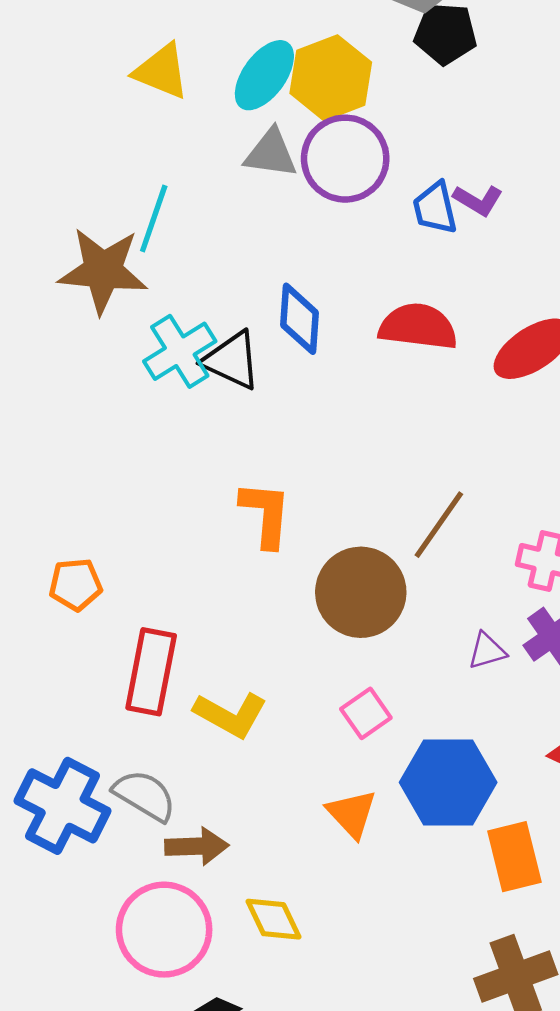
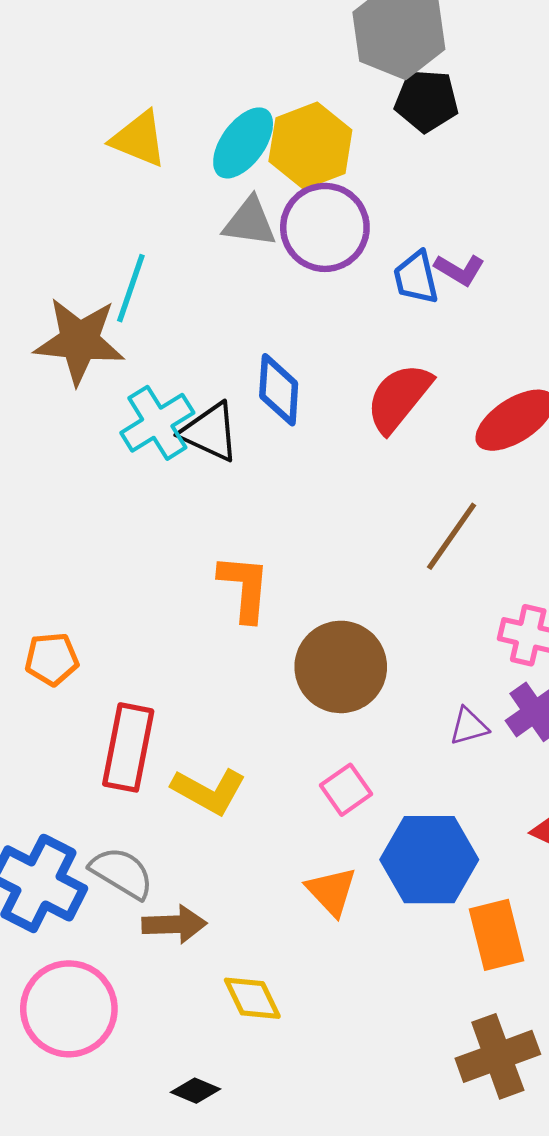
red semicircle: (418, 327) -> (399, 398), turned -58
brown line: (439, 525) -> (452, 536), moved
pink circle: (164, 930) -> (69, 1009), moved

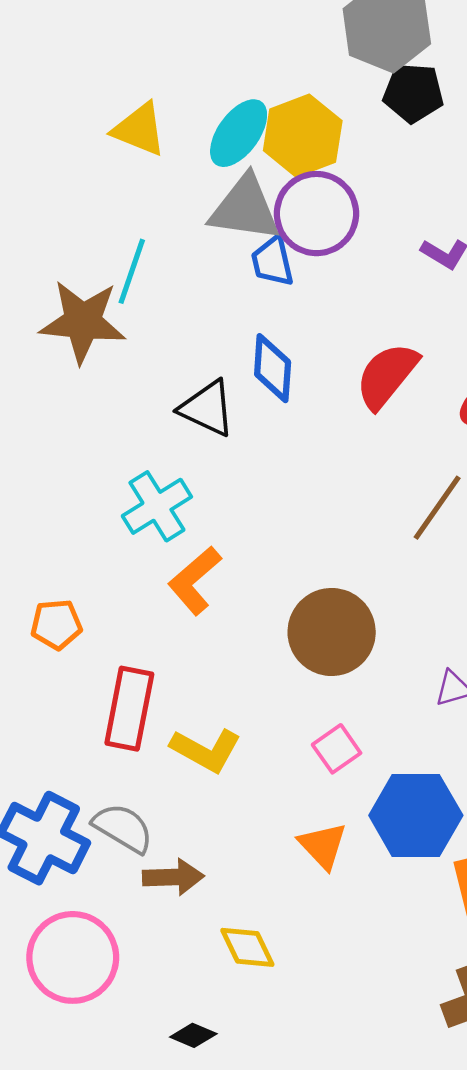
gray triangle: (250, 222) -> (245, 209), size x1.4
blue trapezoid: (416, 278) -> (273, 261), moved
cyan cross: (157, 423) -> (157, 506), moved
orange L-shape: (244, 588) -> (195, 580), moved, turned -136

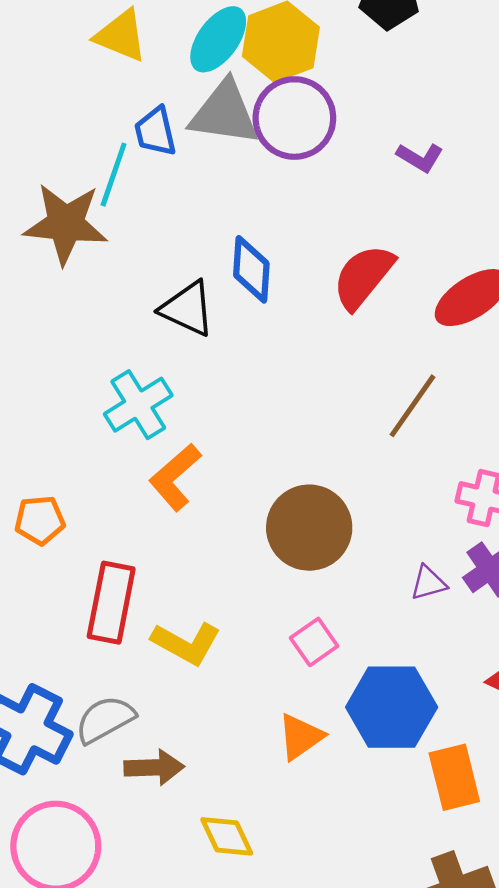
blue trapezoid: (273, 261) -> (155, 132), moved
gray semicircle: (123, 828) -> (105, 719), turned -60
orange triangle: (323, 846) -> (301, 737), turned 38

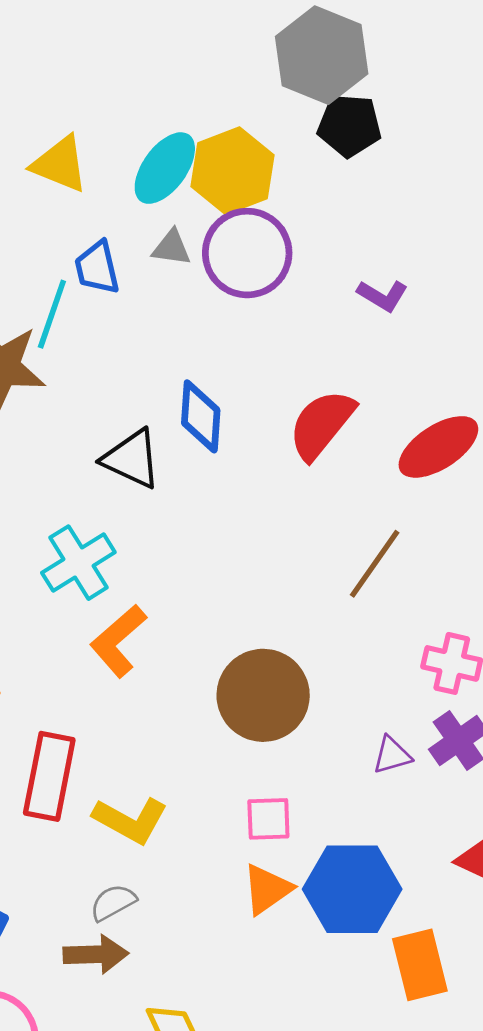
gray triangle: (224, 113) -> (171, 248), size x0.5
pink square: (314, 642) -> (268, 819), turned 33
gray semicircle: (105, 719) -> (113, 903), moved, size x0.7
orange triangle: (301, 737) -> (267, 889), moved

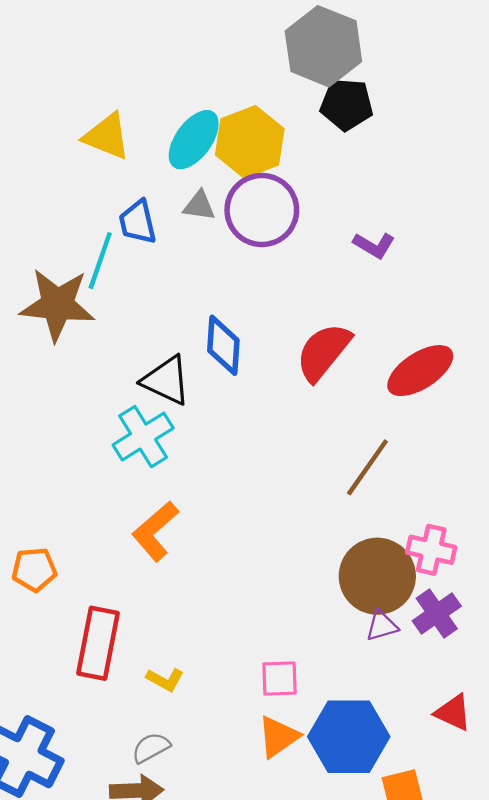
cyan cross: (78, 563) -> (143, 437), moved
brown circle: (263, 695) -> (377, 576), moved
yellow L-shape: (130, 820) -> (165, 680), size x0.6

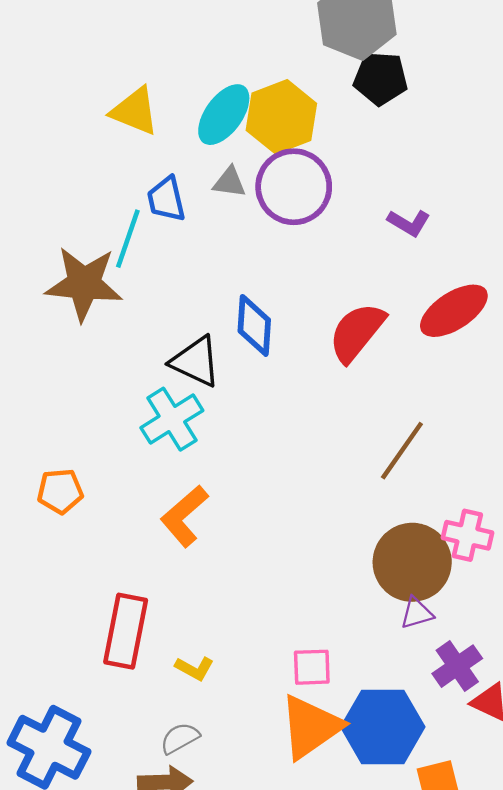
red ellipse: (420, 371) -> (454, 311), moved
orange pentagon: (34, 570) -> (60, 491), moved
purple cross: (437, 614) -> (457, 666), moved
orange triangle: (278, 737) -> (311, 727), size x1.5

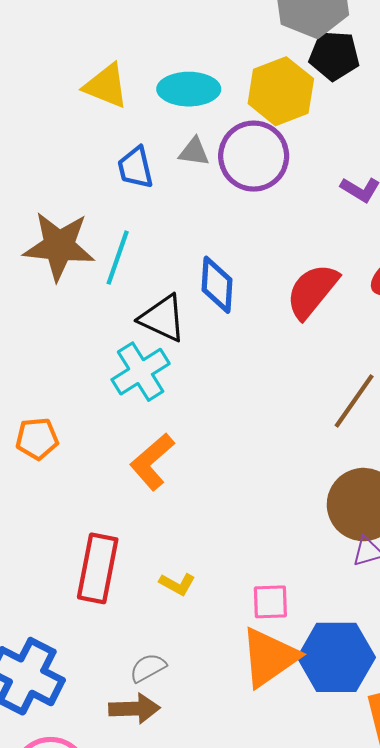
cyan ellipse: (224, 115) -> (189, 89), turned 54
yellow hexagon: (281, 117) -> (281, 91), moved
cyan line: (128, 239) -> (118, 258), moved
yellow L-shape: (194, 668) -> (177, 584), moved

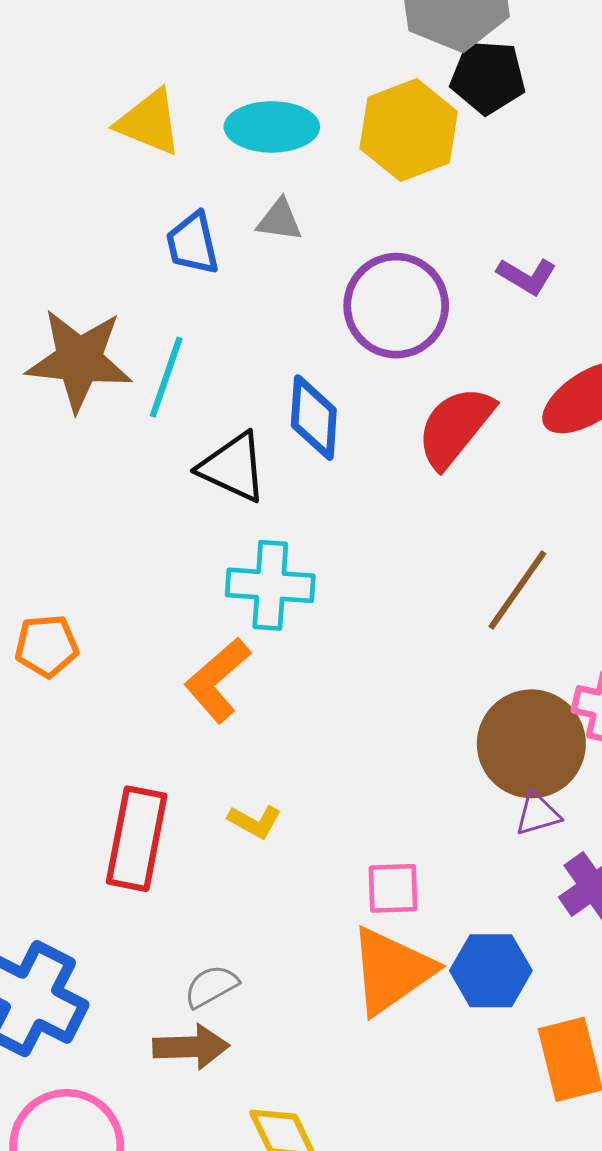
purple circle: (254, 156) -> (396, 306), moved
cyan cross: (141, 372) -> (270, 585), moved, turned 36
yellow L-shape: (177, 584) -> (255, 822), moved
blue hexagon: (336, 657) -> (491, 971), size x0.7

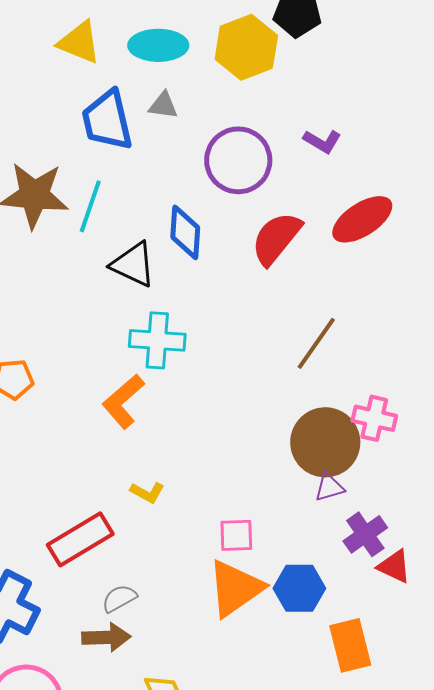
blue trapezoid: (193, 243) -> (107, 120), size x1.5
red rectangle: (137, 839) -> (80, 539), moved, turned 48

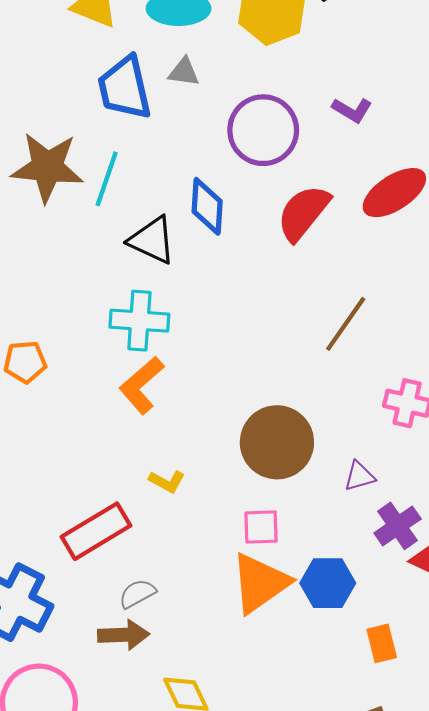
cyan cross: (157, 340) -> (139, 321), moved
brown circle: (325, 442) -> (277, 442), moved
orange rectangle: (350, 645) -> (382, 643), size x0.7

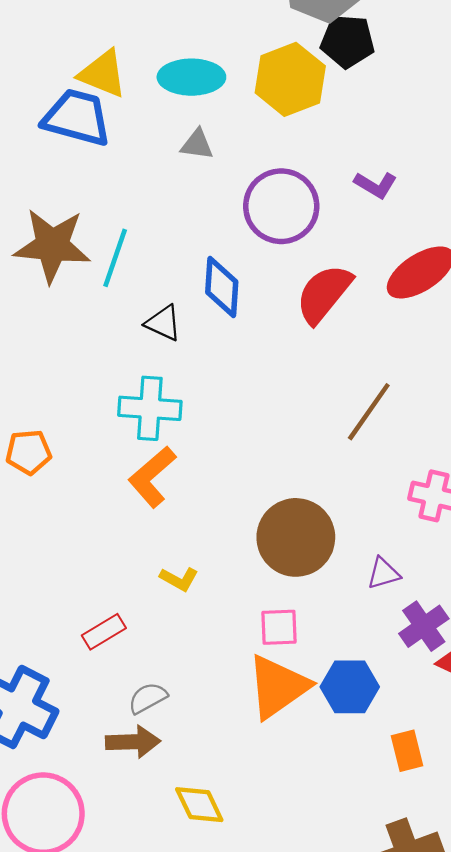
blue trapezoid: (125, 88) -> (77, 118), moved, turned 118
black triangle: (152, 240) -> (163, 323), size x0.7
red rectangle: (96, 531) -> (104, 632), size x0.6

